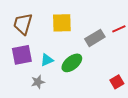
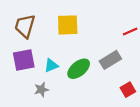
gray rectangle: (95, 38) -> (110, 60), moved

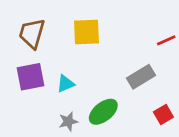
green ellipse: (79, 69) -> (103, 112), moved
gray star: (41, 90) -> (68, 122), moved

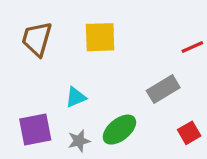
purple square: (31, 77) -> (35, 130), moved

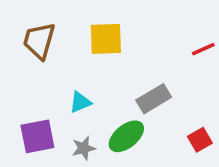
gray rectangle: (163, 89) -> (154, 99), moved

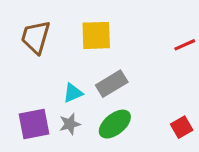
gray rectangle: (154, 99) -> (112, 84), moved
gray star: (84, 148) -> (70, 124), moved

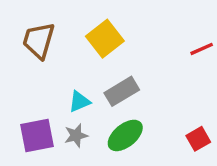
yellow square: (96, 35) -> (105, 39), turned -36

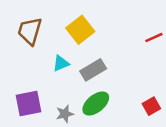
cyan triangle: (79, 102) -> (61, 63), moved
gray star: (76, 135) -> (65, 114), moved

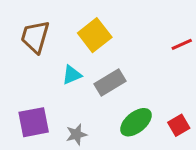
green ellipse: (96, 104) -> (136, 122), moved

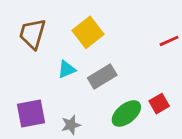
red square: (179, 125) -> (159, 104), moved

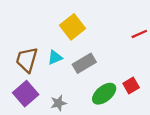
brown trapezoid: (32, 34) -> (27, 60), moved
purple square: (31, 113) -> (26, 94), turned -30

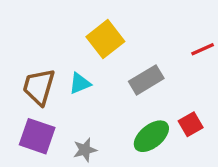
gray rectangle: (84, 63) -> (146, 80), moved
purple square: (26, 94) -> (37, 136), turned -30

